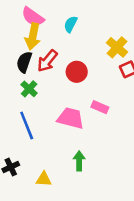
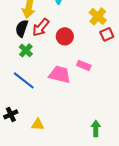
blue line: (27, 125) -> (24, 80), turned -30
green arrow: (79, 161) -> (96, 128), moved

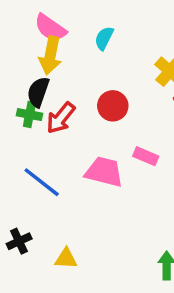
red arrow: (41, 27) -> (61, 118), moved
green cross: (26, 50) -> (29, 115), moved, turned -32

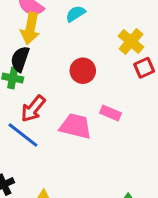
cyan semicircle: (104, 38) -> (75, 14), turned 30
red arrow: (61, 118) -> (33, 109), moved

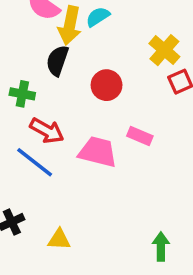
yellow arrow: (30, 28) -> (70, 25), moved
black semicircle: (20, 59) -> (57, 61), moved
red arrow: (33, 109) -> (47, 131), turned -100

